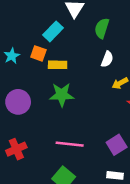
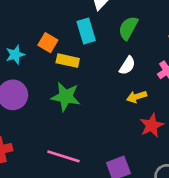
cyan rectangle: (53, 31) -> (86, 31), moved, turned -72
cyan star: (12, 56) -> (15, 55), moved

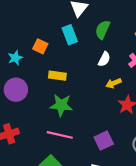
yellow rectangle: (68, 61) -> (57, 76), moved
green star: (66, 97) -> (61, 105), moved

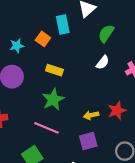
cyan rectangle: (70, 35) -> (63, 25), moved
yellow arrow: (114, 83) -> (91, 115), moved
green star: (61, 105) -> (53, 99), turned 30

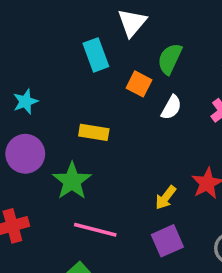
orange square: (43, 39) -> (139, 84), moved
green star: (53, 99) -> (72, 181), moved
yellow arrow: (91, 115) -> (166, 198), turned -32

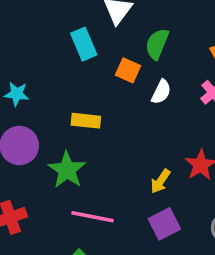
cyan star: (25, 102) -> (17, 94), turned 30

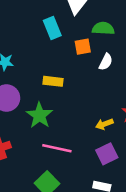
green semicircle: (157, 44) -> (103, 28), turned 70
orange square: (128, 70) -> (83, 47), turned -35
yellow arrow: (160, 181) -> (104, 124), turned 35

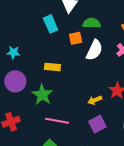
white semicircle: (106, 62) -> (94, 50), size x1.5

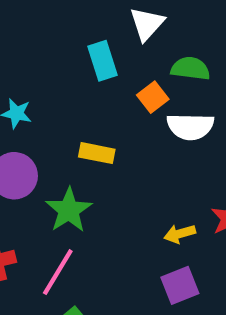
orange square: (76, 38) -> (153, 97), turned -32
white semicircle: (94, 50) -> (190, 127), turned 60
pink line: (57, 121) -> (58, 272), moved, turned -75

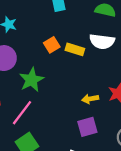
orange square: (153, 97) -> (52, 45), moved
yellow rectangle: (97, 153) -> (75, 49), moved

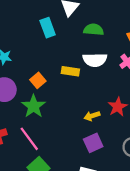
orange square: (52, 45) -> (38, 80), moved
pink line: (22, 113) -> (29, 139), turned -65

